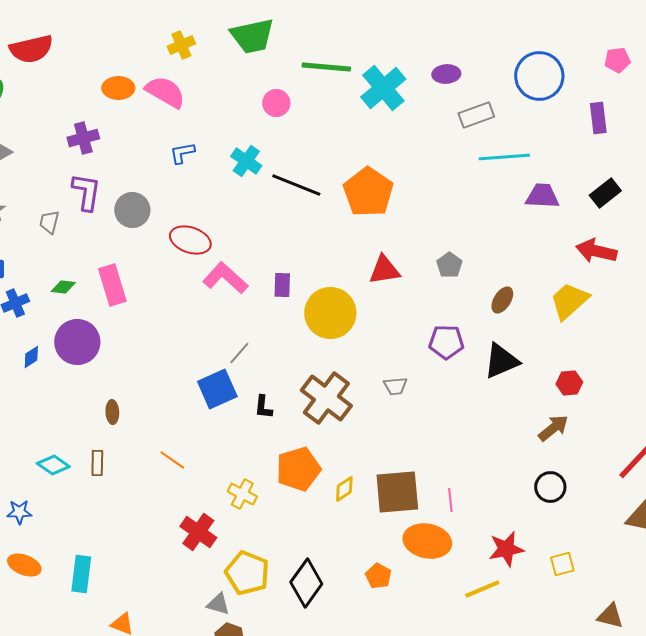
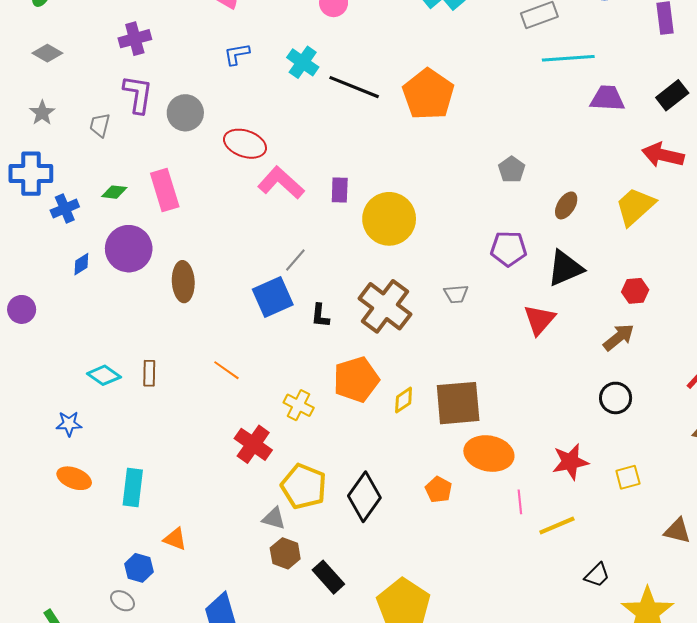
red triangle: (384, 270) -> (539, 320), moved, turned -40
brown ellipse: (112, 412) -> (183, 282), moved, size x1.6
pink line: (450, 500) -> (520, 502), moved
yellow line: (482, 589) -> (557, 526), moved

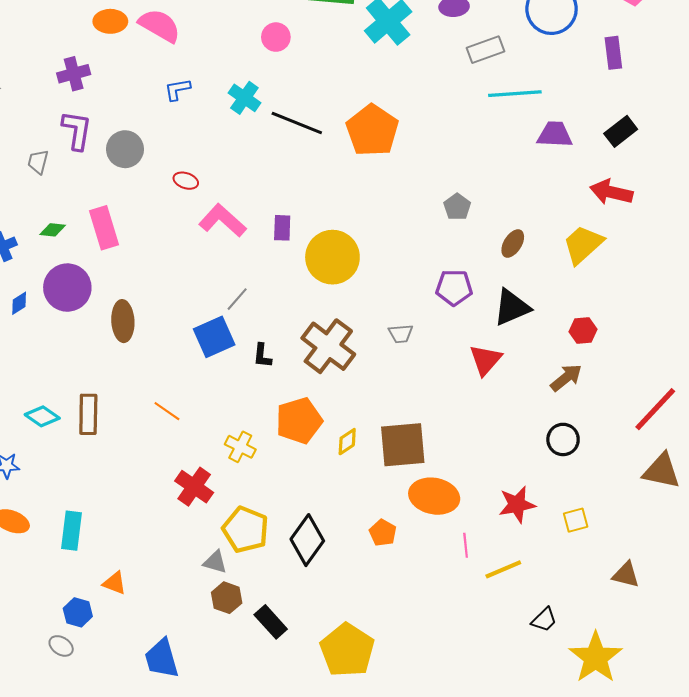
red ellipse: (245, 144) -> (186, 181), size x0.6
brown rectangle: (149, 373) -> (88, 414), size x1.5

